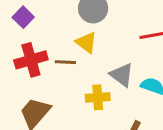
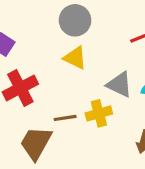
brown line: (65, 62) -> (65, 118), moved

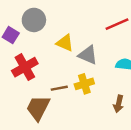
gray circle: (75, 20) -> (34, 20), moved
gray triangle: (119, 85) -> (88, 55), moved

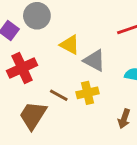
brown line: (59, 88) -> (59, 95), turned 35

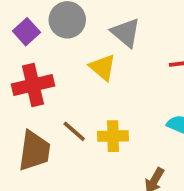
gray triangle: (94, 61) -> (126, 33), moved
brown trapezoid: (33, 115) -> (34, 151), turned 144

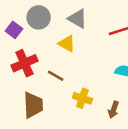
brown line: (74, 131) -> (56, 76), moved
yellow cross: (113, 136) -> (82, 98), moved, turned 30

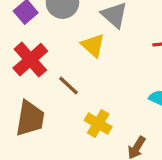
red cross: (25, 63) -> (30, 60), turned -30

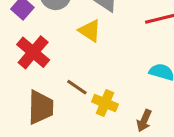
brown line: (69, 85) -> (77, 87), moved

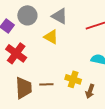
brown line: (77, 87) -> (46, 84), moved, turned -32
yellow cross: (105, 103) -> (73, 79), moved

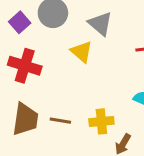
red cross: (16, 53) -> (25, 66), turned -30
yellow cross: (73, 79) -> (101, 121), turned -35

